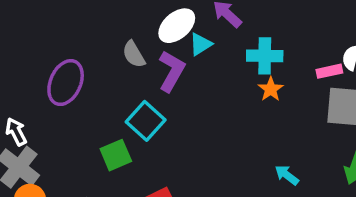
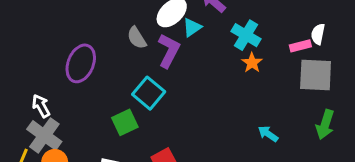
cyan cross: (265, 56) -> (246, 35), turned 32

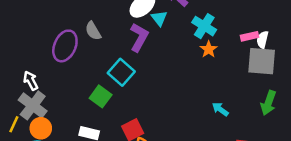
cyan triangle: (192, 27) -> (159, 18), turned -35
white semicircle: (318, 34) -> (263, 40), moved
gray semicircle: (137, 38) -> (93, 31), moved
green square: (125, 122) -> (101, 96), turned -30

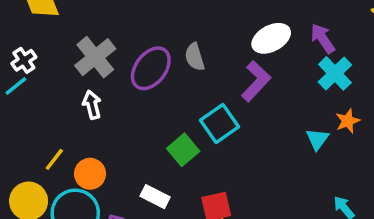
cyan triangle: (159, 18) -> (317, 139), moved
cyan cross: (204, 26) -> (335, 73), moved
gray cross: (33, 105) -> (95, 57), moved

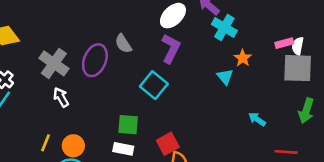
green square: (183, 150) -> (128, 125), moved, turned -30

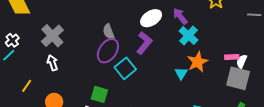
orange star: (243, 58) -> (198, 62), size x1.5
purple ellipse: (95, 60) -> (108, 51), moved
yellow line: (46, 143) -> (27, 86), moved

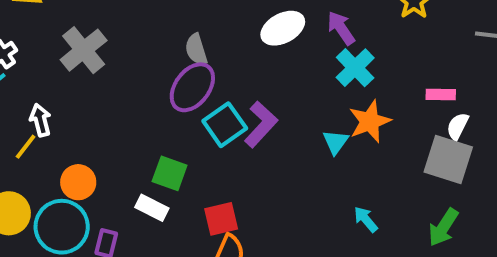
purple L-shape: (144, 43) -> (261, 124), moved
pink rectangle: (232, 57) -> (441, 94), moved
white arrow: (52, 63) -> (40, 120), moved

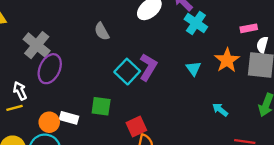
purple ellipse: (192, 87) -> (50, 69), moved
orange star: (370, 121) -> (227, 60), moved
yellow line: (26, 147) -> (15, 108), turned 49
white rectangle: (152, 208) -> (69, 118), moved

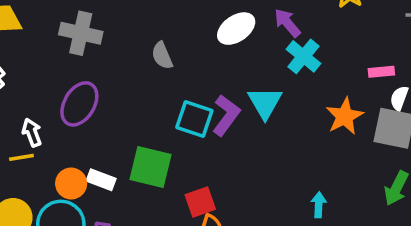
gray cross: (37, 45) -> (81, 33), moved, turned -32
cyan triangle: (193, 68) -> (265, 103), moved, size x1.5
cyan square: (127, 72) -> (194, 119), turned -30
green square: (101, 106) -> (151, 167), size x1.4
cyan arrow: (220, 110) -> (319, 205), moved, turned 49

